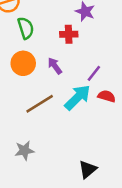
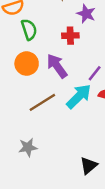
purple arrow: (55, 66) -> (57, 66), size x1.5

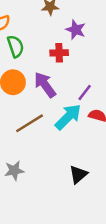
black triangle: (89, 166) -> (78, 174), moved

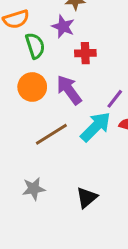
purple star: (76, 30) -> (63, 27), moved
black triangle: (78, 174) -> (87, 198), moved

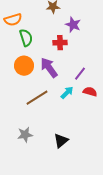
purple star: (63, 27) -> (73, 25), moved
cyan arrow: (96, 127) -> (67, 93), size x0.6

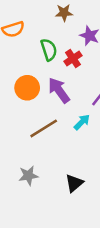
green semicircle: (26, 38) -> (49, 50), moved
red cross: (60, 43) -> (73, 59), turned -32

